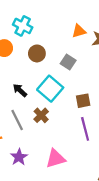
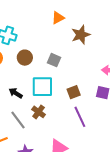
orange triangle: (79, 31) -> (58, 18), moved
cyan square: (50, 89) -> (42, 87), turned -30

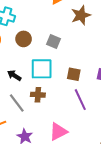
brown square: (74, 92) -> (74, 74), turned 32
brown cross: (39, 112) -> (38, 95), turned -32

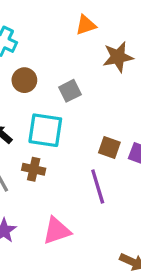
gray square: (53, 41) -> (70, 91), turned 32
brown square: (74, 74) -> (109, 148), moved

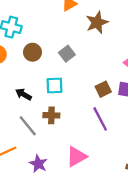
cyan square: (45, 130) -> (55, 86), size x0.7
brown square: (109, 148) -> (103, 89), turned -35

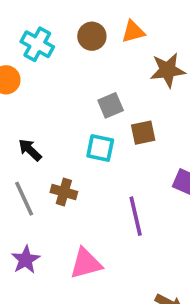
brown circle: (32, 52) -> (92, 36), moved
cyan square: (55, 86) -> (100, 148), moved
brown square: (103, 89) -> (143, 133), moved

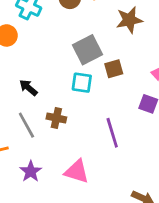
gray square: (111, 105) -> (88, 50), size x1.5
pink triangle: (86, 264) -> (77, 171), turned 36

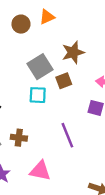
brown star: (129, 20) -> (73, 52), moved
brown cross: (56, 118) -> (19, 138), moved

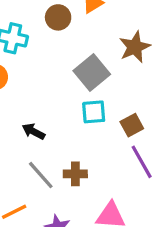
brown square: (64, 81) -> (132, 125), moved

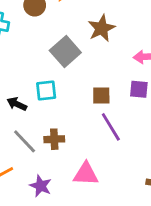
cyan square: (94, 112) -> (46, 91), moved
brown square: (132, 125) -> (101, 96), turned 30

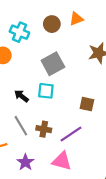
gray square: (65, 52) -> (53, 64), moved
purple line: (111, 127) -> (71, 134), moved, turned 75

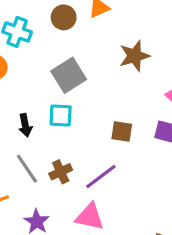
black arrow: (21, 96) -> (25, 125), turned -136
brown cross: (44, 129) -> (61, 172), turned -32

